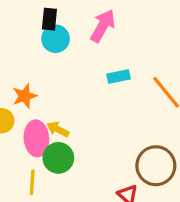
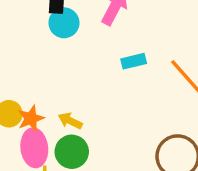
orange star: (25, 96) -> (31, 118), moved
pink ellipse: (36, 138) -> (34, 148), moved

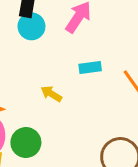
yellow arrow: (70, 121) -> (51, 94), moved

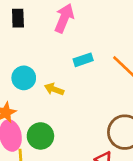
cyan circle: (31, 26) -> (24, 78), moved

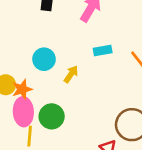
yellow arrow: (54, 89) -> (71, 74), turned 96

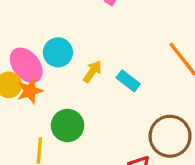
cyan rectangle: (103, 50) -> (128, 81), moved, turned 48
pink ellipse: (23, 112) -> (26, 65), moved, turned -36

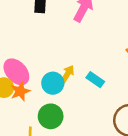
cyan circle: (58, 52) -> (53, 83), moved

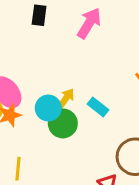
green circle: (51, 116) -> (63, 123), moved

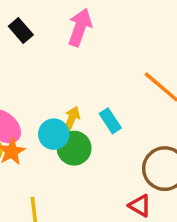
black rectangle: (39, 15) -> (21, 30), turned -36
cyan rectangle: (98, 107) -> (110, 121), turned 30

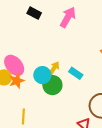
black rectangle: (21, 30) -> (34, 13), turned -32
cyan rectangle: (110, 121) -> (76, 73), turned -32

